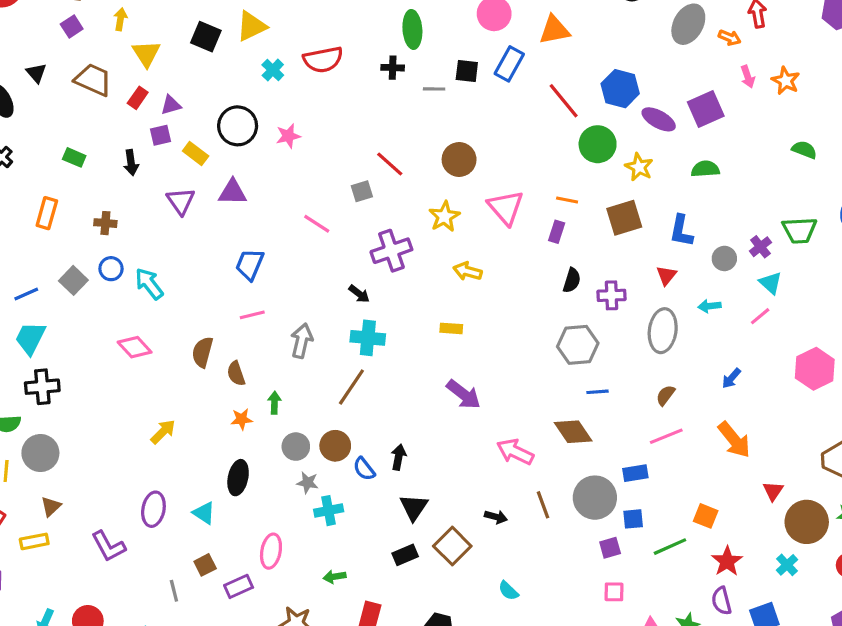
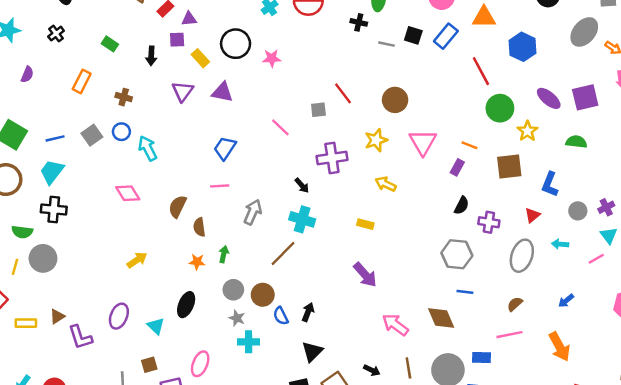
blue hexagon: (620, 89) -> (523, 47), moved
brown triangle: (51, 506) -> (57, 316), moved

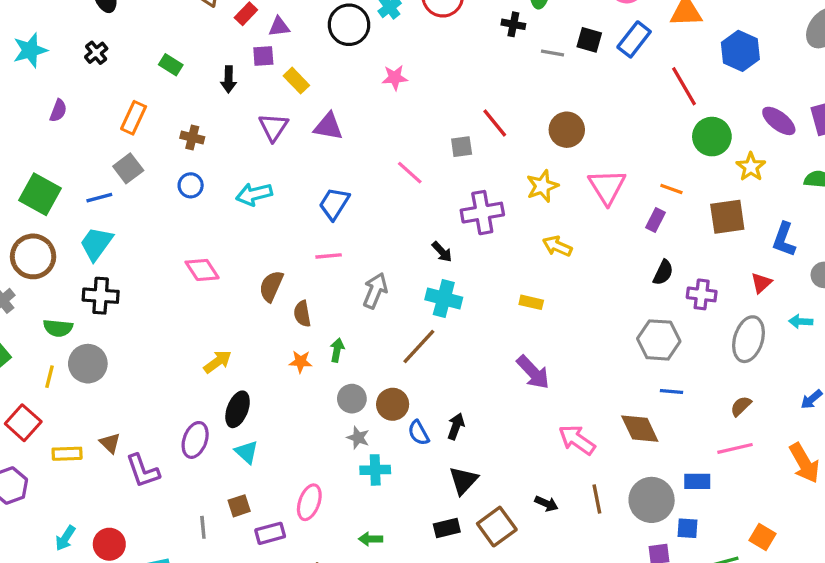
black circle: (236, 44) -> (349, 25), moved
gray square: (92, 135) -> (128, 168), moved
cyan arrow: (148, 148) -> (254, 194), moved, turned -75
black ellipse: (186, 305) -> (238, 409), moved
brown triangle: (57, 316) -> (110, 443), turned -42

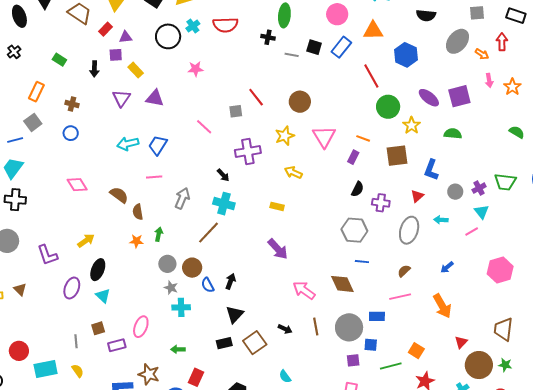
cyan arrow: (254, 194) -> (128, 144), moved
brown semicircle: (271, 286) -> (119, 195), turned 102
purple L-shape: (143, 471) -> (47, 255), moved

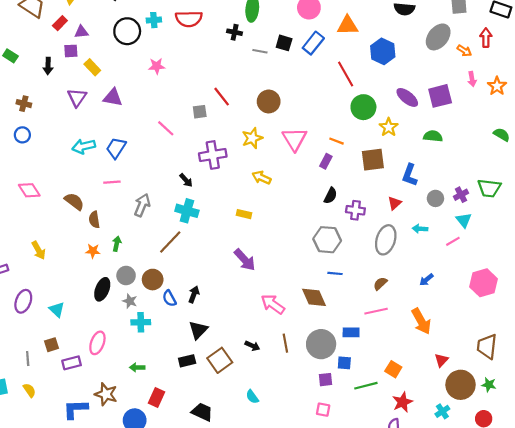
cyan cross: (193, 26) -> (154, 20), turned 32
yellow arrow: (86, 241) -> (39, 250), turned 96
black ellipse: (98, 270) -> (102, 289), moved

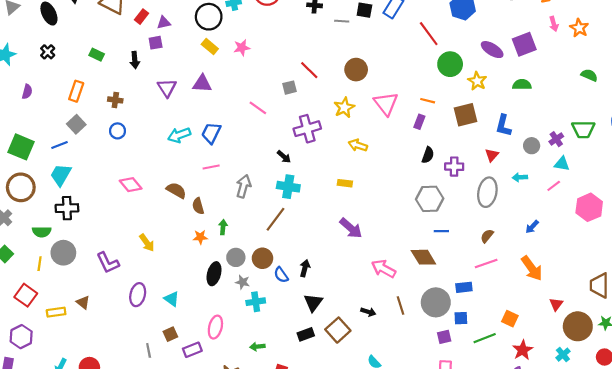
yellow rectangle: (92, 67) -> (210, 47), moved
cyan triangle: (464, 220) -> (562, 164), turned -35
pink hexagon: (484, 283) -> (589, 207), moved

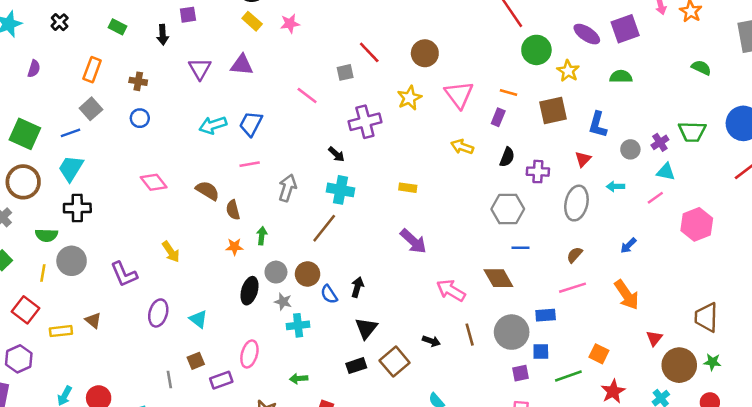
yellow arrow: (358, 145) -> (462, 147), moved

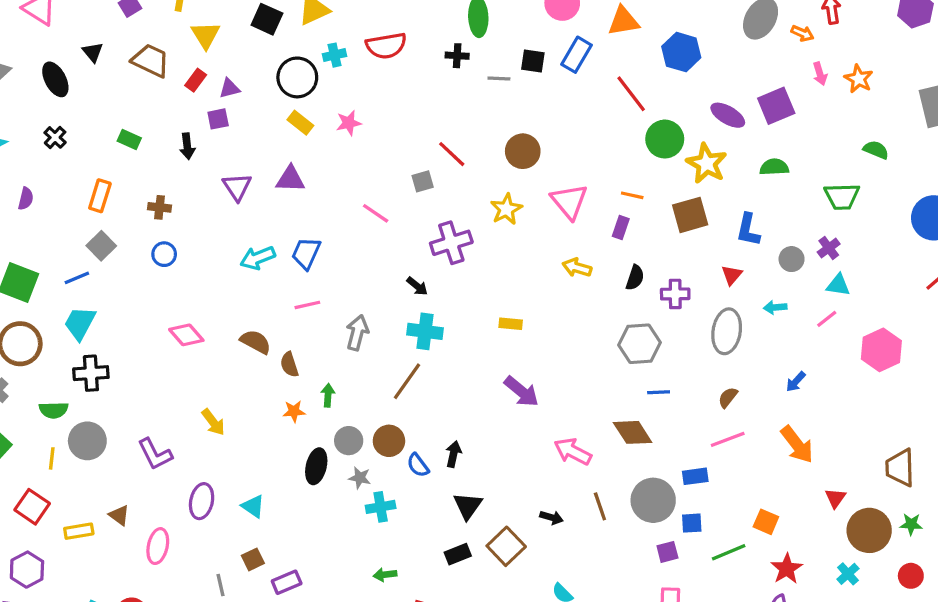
yellow star: (568, 71) -> (707, 163), size x1.4
green trapezoid: (692, 132) -> (842, 196), moved
pink ellipse: (249, 354) -> (158, 546), moved

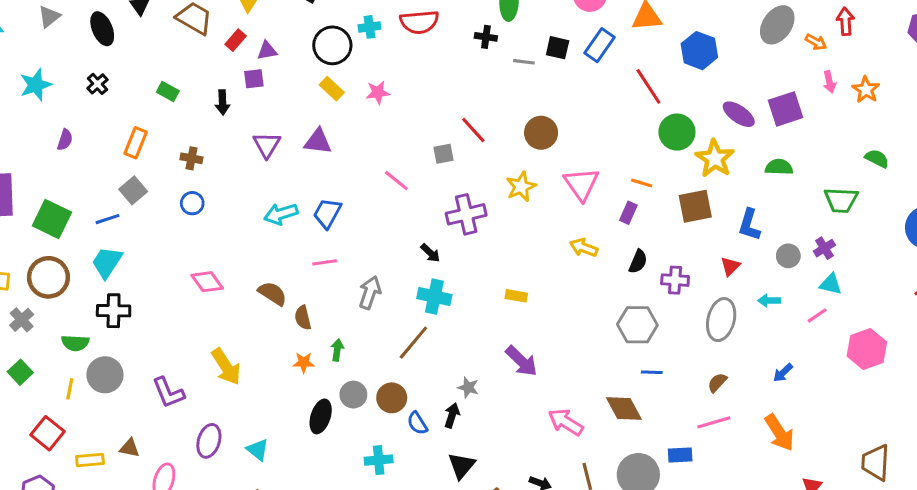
yellow arrow: (213, 422) -> (226, 367), size x1.4
gray star: (360, 478) -> (468, 387), moved
brown triangle: (119, 515) -> (130, 448), turned -30

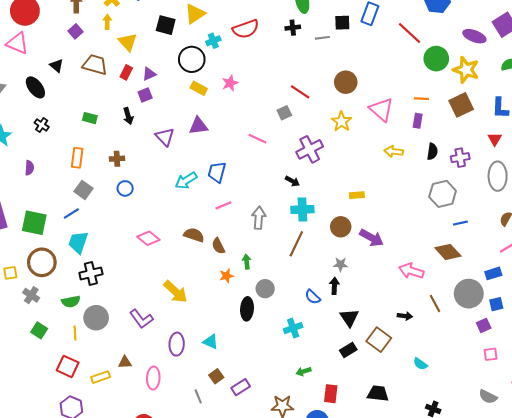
brown circle: (392, 398) -> (341, 227), moved

